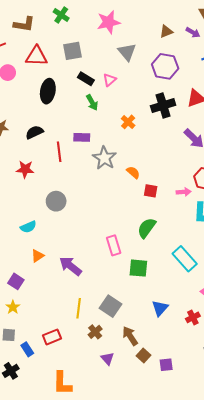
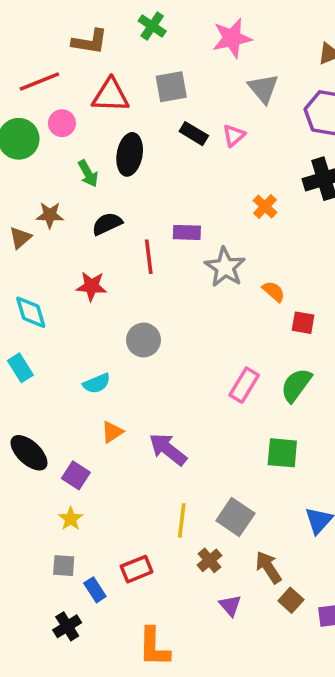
green arrow: (92, 102) -> (88, 173), moved
pink rectangle: (114, 245) -> (244, 385), moved, turned 48

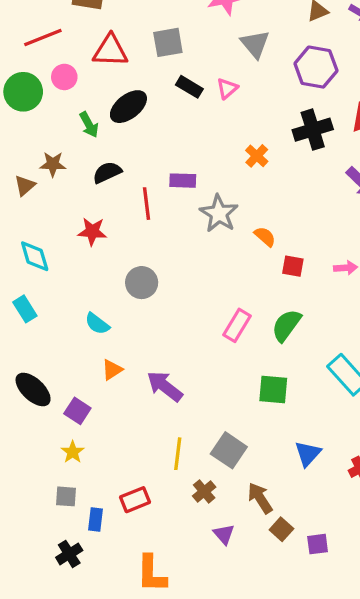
black ellipse: (130, 154) -> (128, 107), turned 42
cyan semicircle: (97, 383) -> (97, 324), turned 60
blue rectangle: (95, 590) -> (96, 519), turned 40

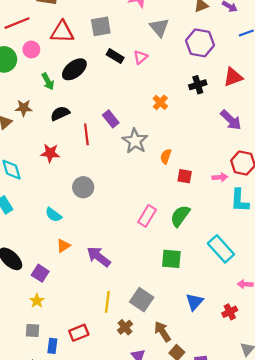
black cross: (313, 130) -> (198, 85), size x0.7
purple rectangle: (183, 181) -> (111, 119), turned 49
orange semicircle: (265, 237) -> (166, 156), turned -112

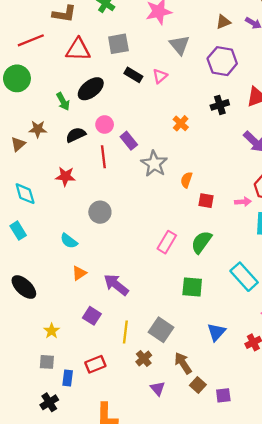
pink circle: (31, 49) -> (105, 124), moved
purple square: (40, 273) -> (92, 316), moved

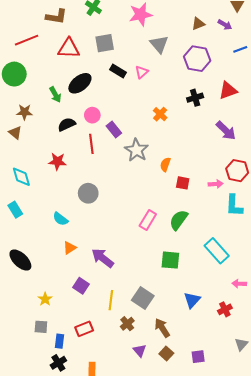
brown star: (38, 129) -> (24, 112), moved
brown triangle: (18, 144) -> (15, 133), turned -40
brown square: (198, 385) -> (166, 354), moved
black cross: (49, 402) -> (58, 363), moved

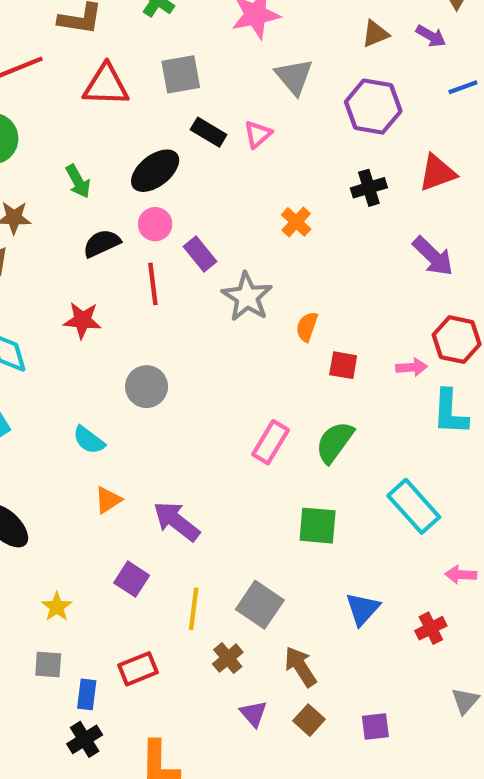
black ellipse: (80, 83) -> (155, 171), moved

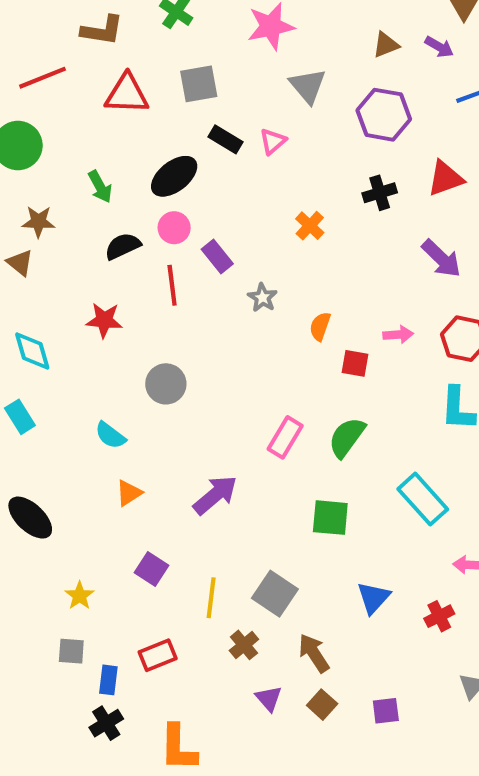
gray star: (247, 297) -> (262, 298), size x0.6
pink arrow: (412, 367) -> (398, 335), moved
purple arrow: (176, 521) -> (215, 495), moved, turned 102

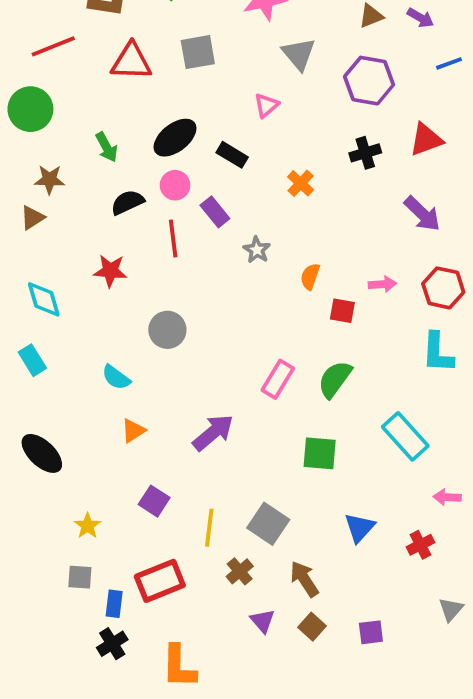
black rectangle: (225, 139) -> (232, 155), moved
brown triangle: (20, 263) -> (32, 218), turned 48
red rectangle: (158, 655) -> (160, 581), size x1.4

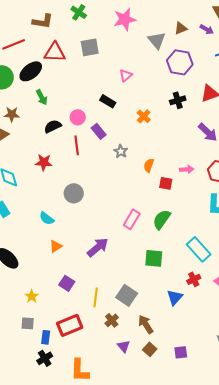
gray triangle: (299, 54) -> (157, 40), moved
black ellipse: (175, 138) -> (31, 71), moved
red cross: (420, 545) -> (194, 279), moved

